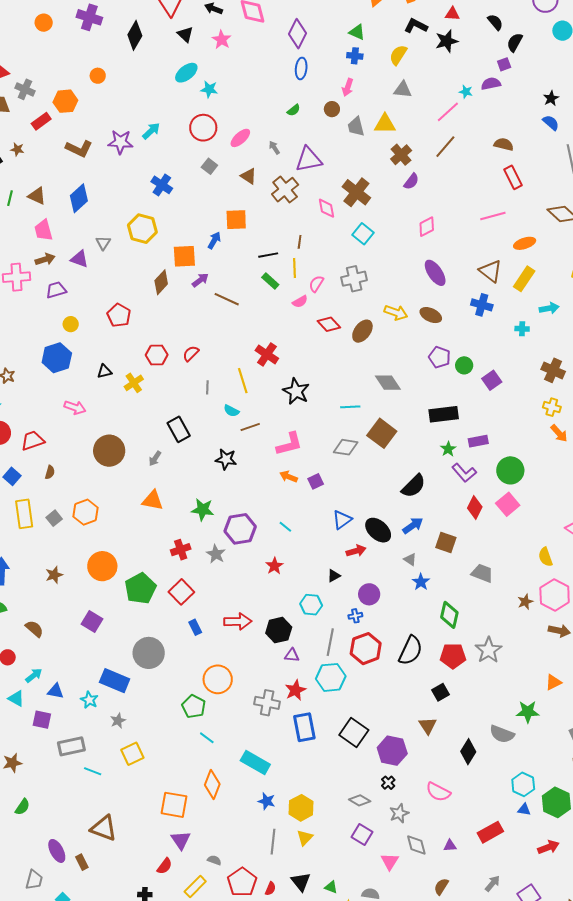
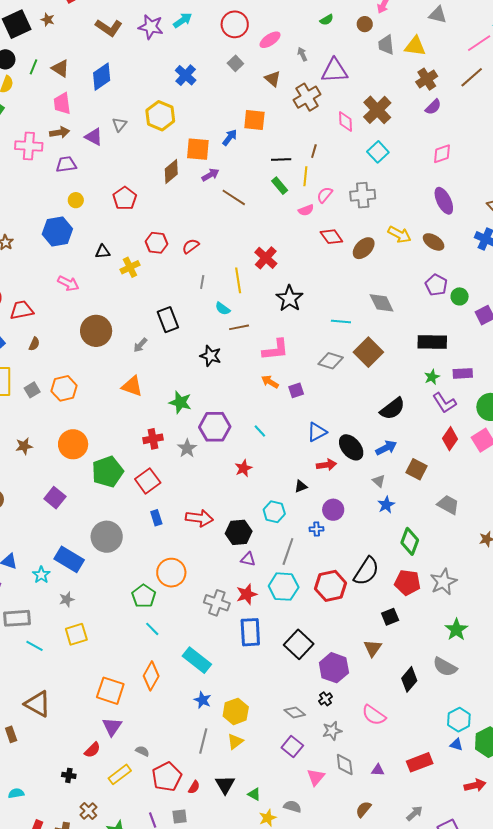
red hexagon: (366, 649) -> (331, 586), moved
green star: (528, 712) -> (456, 630), moved, turned 30

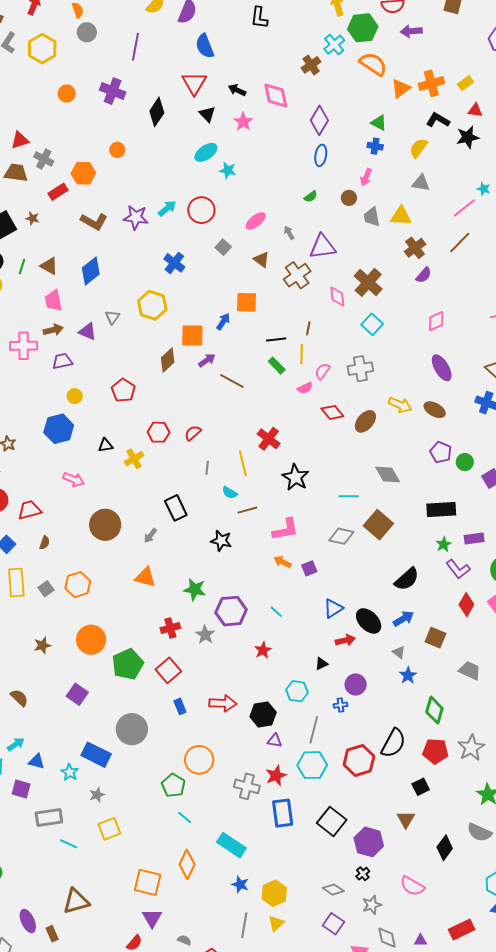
red circle: (235, 24) -> (201, 210), moved
brown triangle: (38, 704) -> (76, 901), turned -40

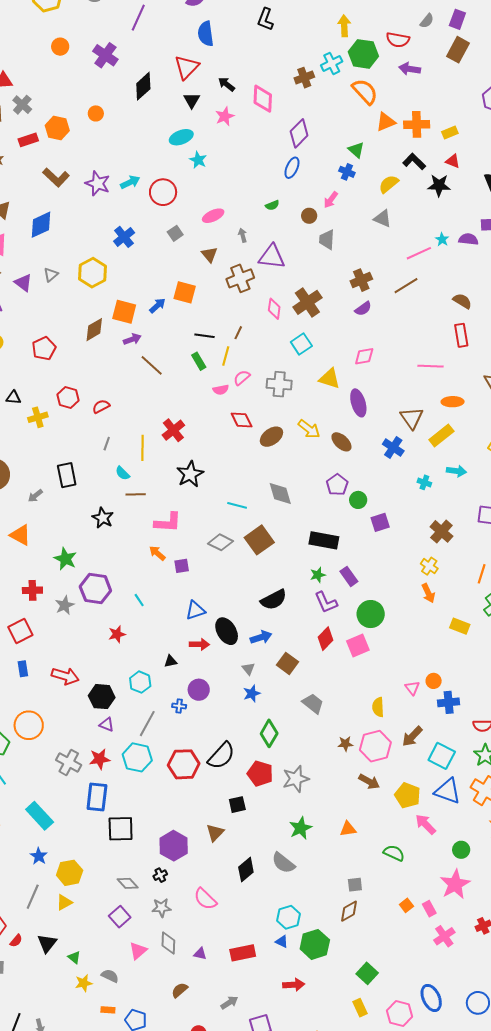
yellow triangle: (401, 216) -> (330, 378), moved
purple rectangle: (474, 538) -> (349, 576), turned 48
black square: (332, 821) -> (121, 829), moved, turned 36

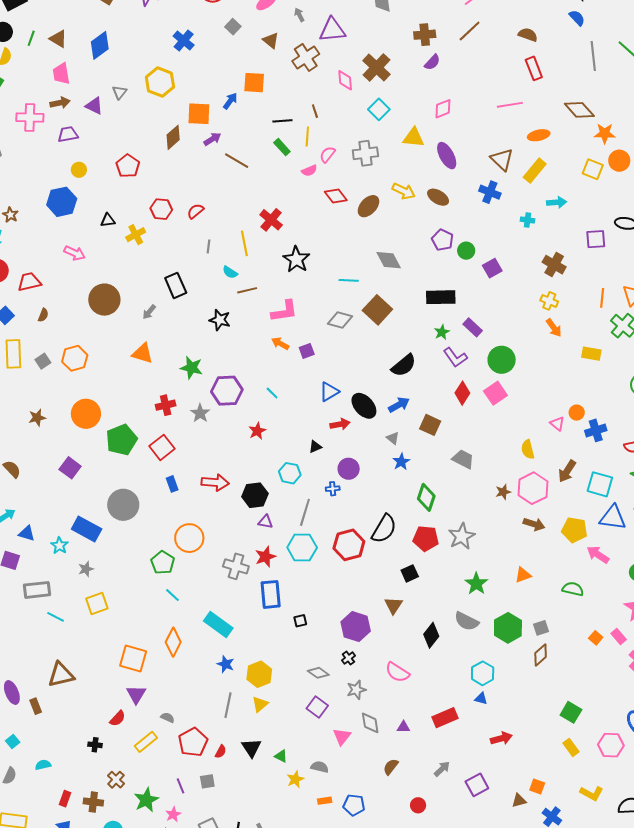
brown cross: (361, 280) -> (425, 35), turned 30
brown line: (238, 333) -> (315, 111), turned -32
black square: (121, 829) -> (300, 621), size x0.5
green hexagon: (315, 944) -> (508, 628), moved

